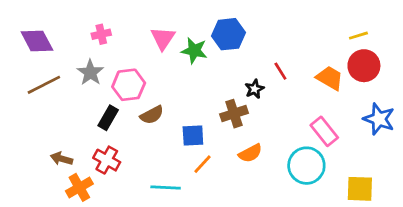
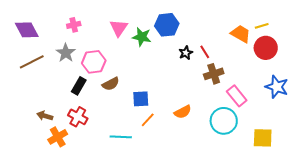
orange trapezoid: (330, 78) -> (241, 34), moved
black star: (254, 89) -> (186, 53), moved
brown cross: (234, 114) -> (214, 74), moved

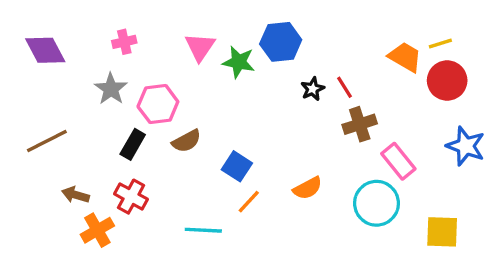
brown line: (32, 62) -> (47, 141), moved
blue square: (141, 99) -> (237, 166), turned 36

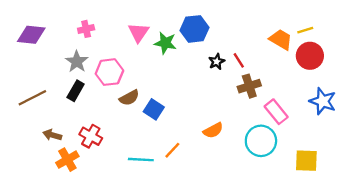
purple diamond: (45, 50) -> (31, 35), turned -56
black rectangle: (133, 144) -> (76, 91), moved
blue square: (237, 166) -> (154, 109), moved
orange line: (249, 202) -> (172, 150), moved

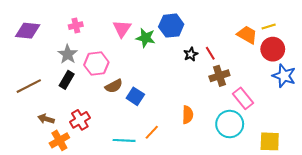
blue star: (323, 101) -> (284, 76), moved
orange semicircle: (213, 130) -> (188, 115), turned -60
red cross: (91, 136) -> (80, 120), turned 30

